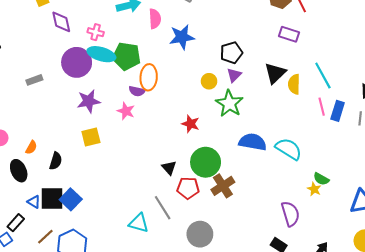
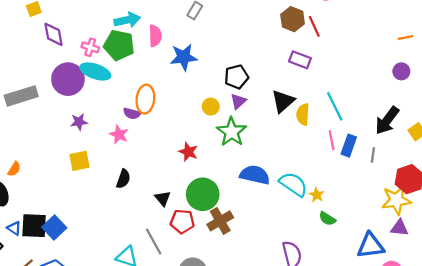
green pentagon: (126, 56) -> (119, 45), moved
gray rectangle: (34, 80) -> (21, 96), size x1.8
purple star: (89, 101) -> (79, 122), size x0.7
black semicircle: (56, 161) -> (123, 179), moved
yellow star: (314, 189) -> (317, 195), moved

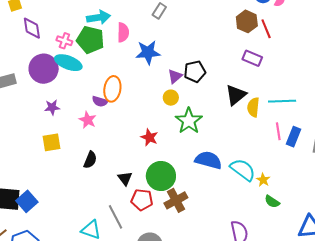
purple triangle: (238, 101) -> (175, 76), moved
cyan line: (335, 106) -> (282, 101), turned -68

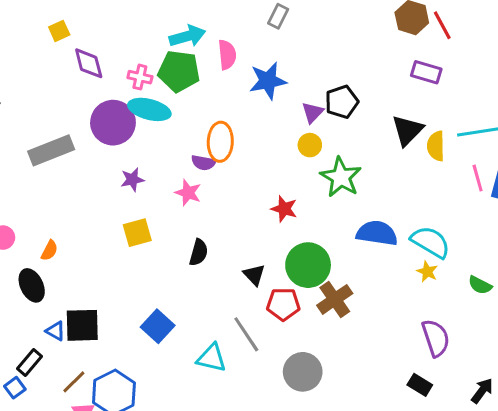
yellow star: (263, 180) -> (427, 272), moved
blue square: (27, 201) -> (158, 326), moved

